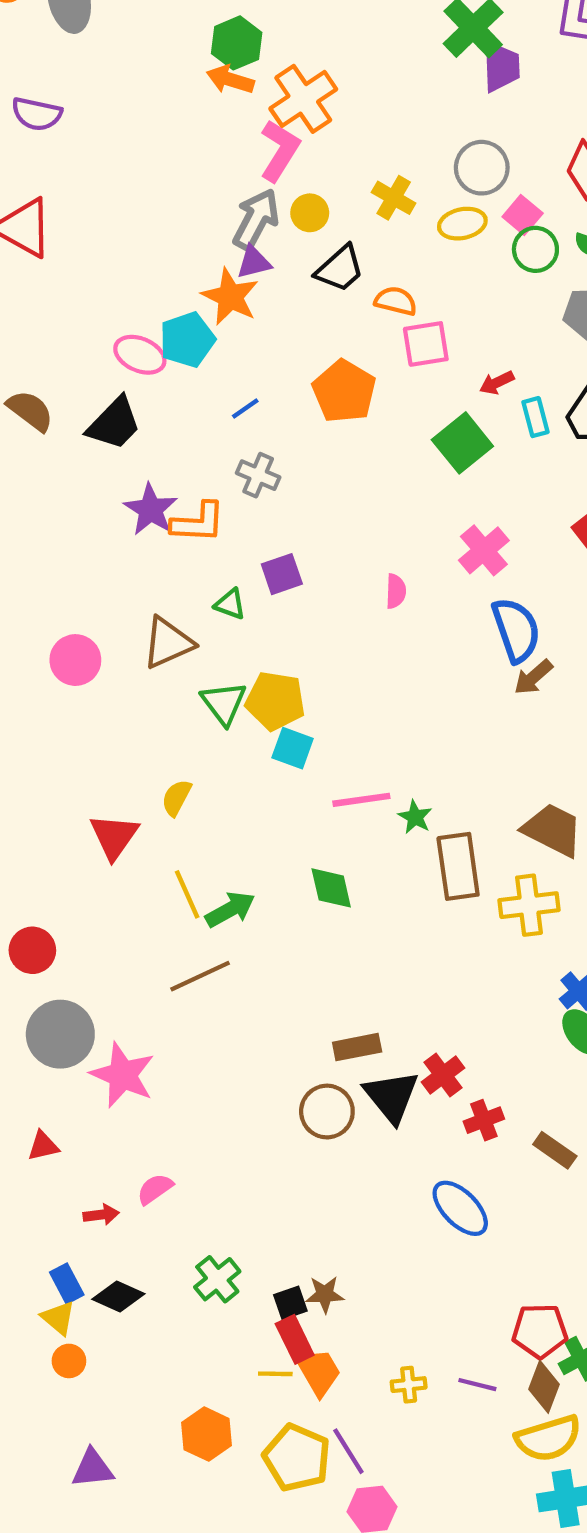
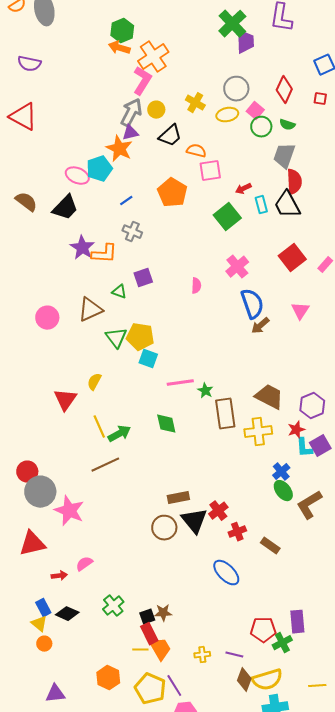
red circle: (32, 950) -> (27, 472), moved
red triangle: (43, 1146) -> (32, 544), size x1.8
brown diamond: (544, 1387) -> (244, 680), moved

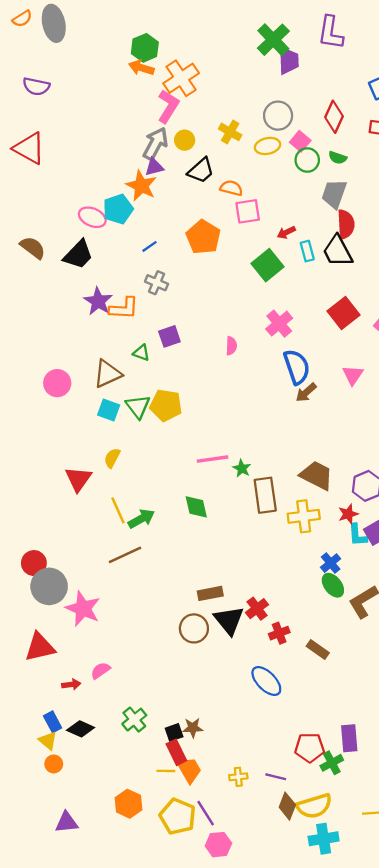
cyan square: (148, 359) -> (109, 410), moved

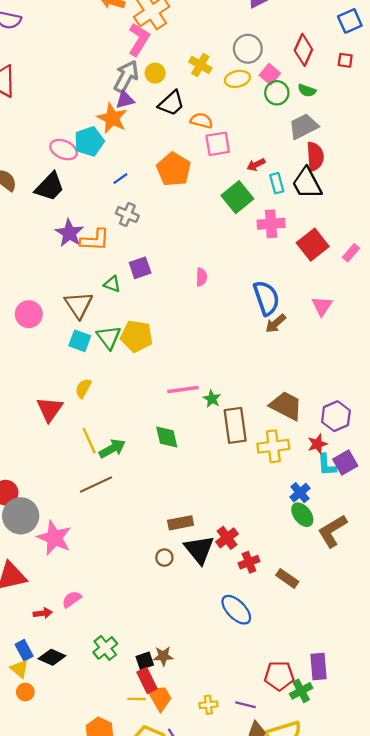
gray trapezoid: (334, 194) -> (303, 126), turned 44
pink cross: (279, 324) -> (271, 224), moved, turned 36
brown triangle: (107, 374) -> (79, 305), turned -40
brown circle: (194, 628) -> (164, 558), size x0.6

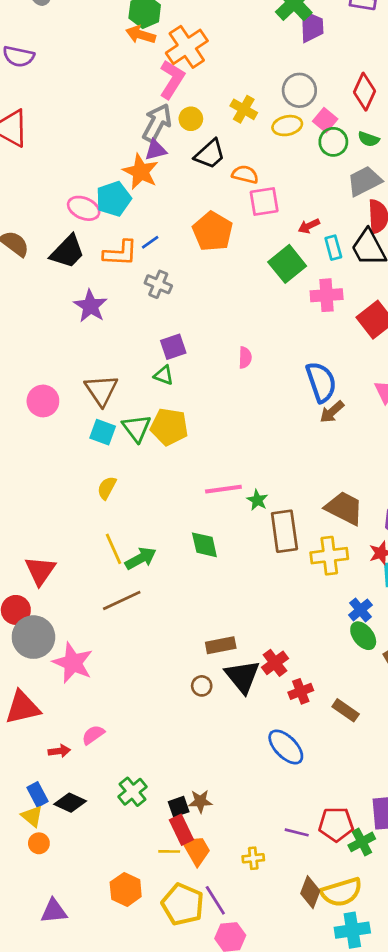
orange L-shape: (95, 240) -> (120, 253), moved
green triangle: (112, 284) -> (164, 375), moved
red triangle: (50, 409) -> (40, 571), moved
purple line: (246, 705) -> (297, 832), moved

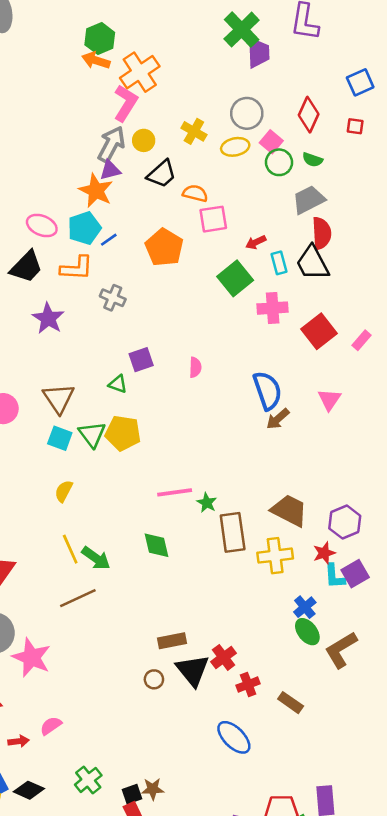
cyan pentagon: (114, 199) -> (84, 228), moved
blue line: (150, 242) -> (109, 240), moved
purple square: (173, 347) -> (141, 360), moved
green arrow: (141, 558) -> (96, 558), turned 64

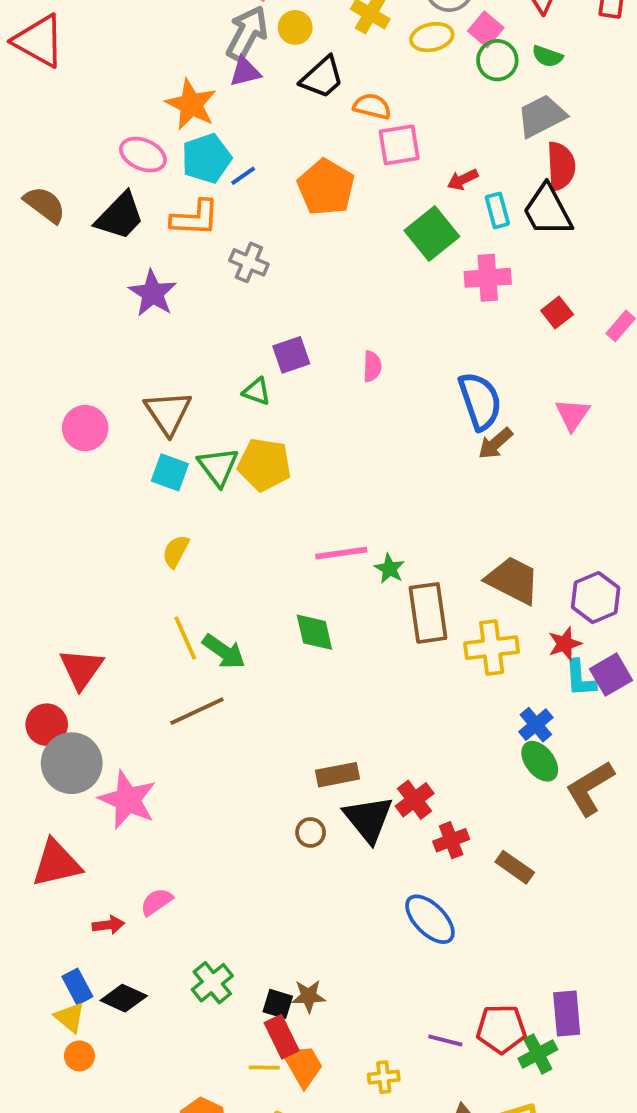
orange star: (96, 191) -> (191, 104), moved
red square: (319, 331) -> (557, 312), size x0.6
black square: (132, 794) -> (278, 1004), turned 36

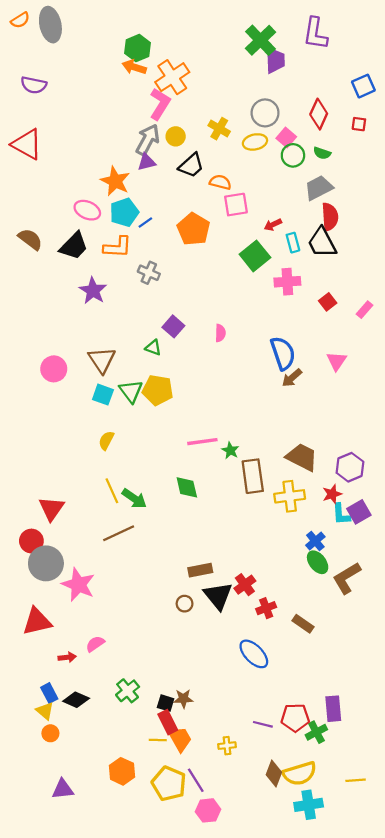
purple square: (291, 355) -> (173, 326), turned -30

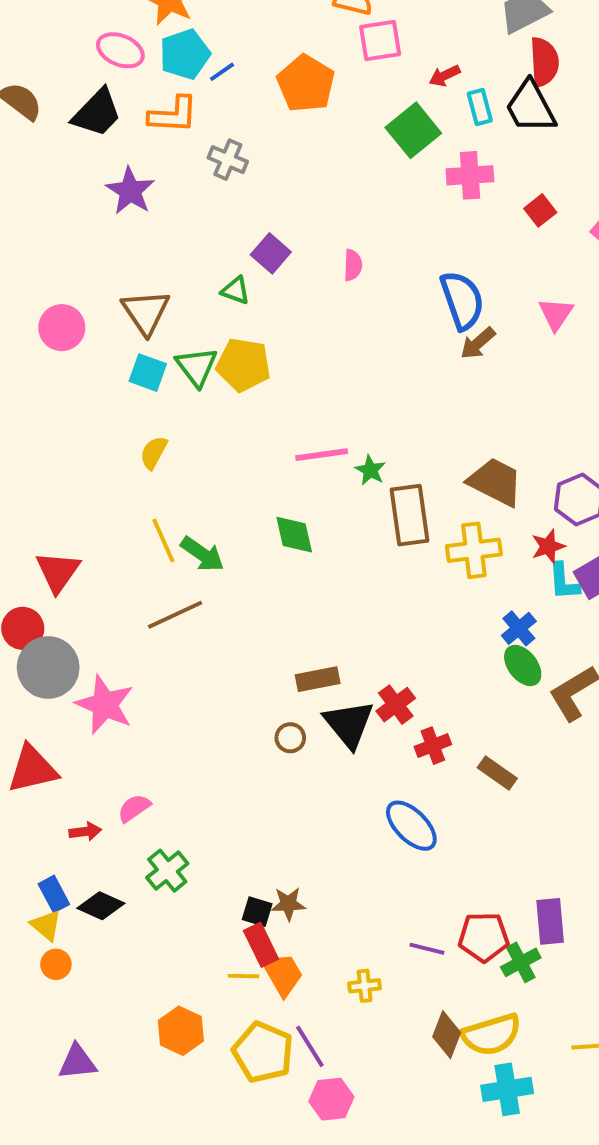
green cross: (128, 691) -> (167, 871), moved

